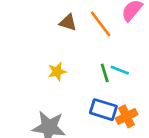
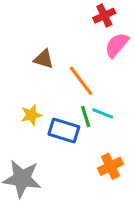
orange line: (101, 24) -> (81, 81), moved
blue rectangle: (103, 110) -> (64, 131), moved

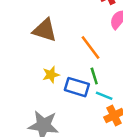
brown triangle: (44, 59) -> (45, 30), moved, size x1.5
cyan line: (103, 113) -> (104, 96), moved

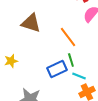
yellow star: (51, 75) -> (11, 61), moved
blue rectangle: (77, 87) -> (57, 69), turned -42

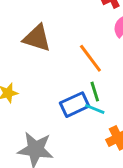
cyan line: (79, 76) -> (95, 109), moved

